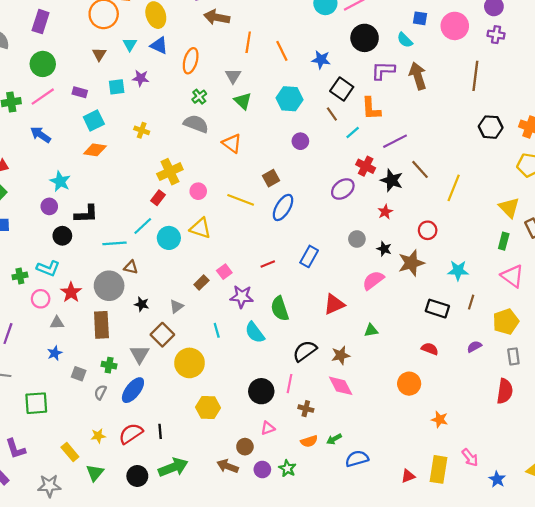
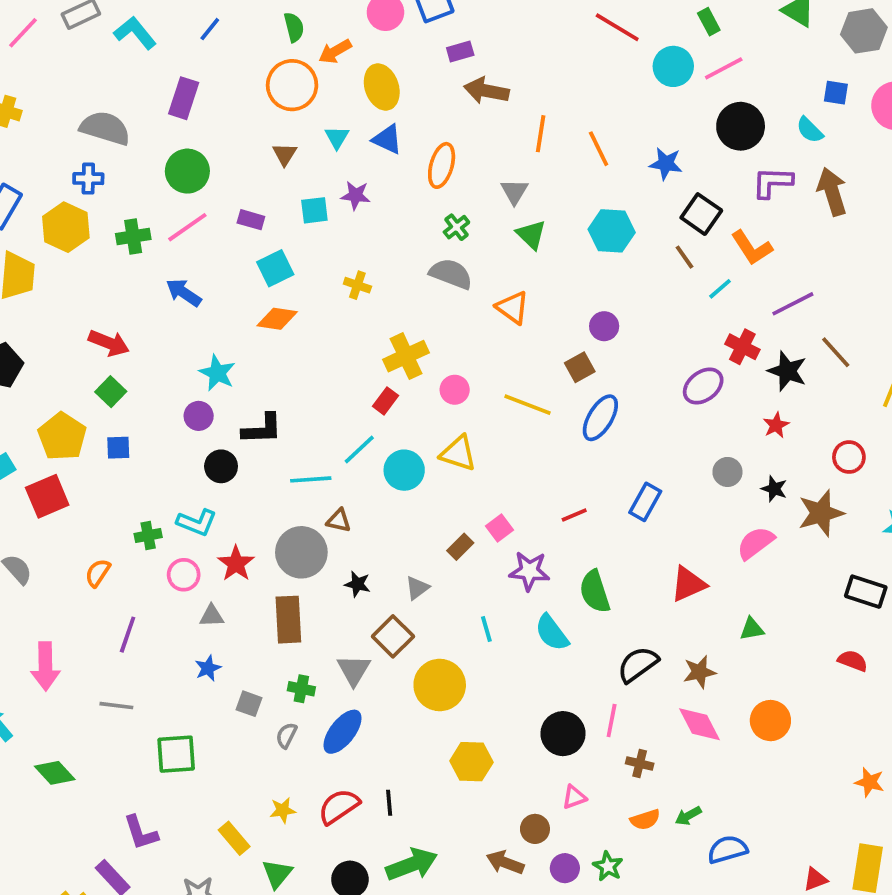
orange L-shape: (371, 109) -> (752, 248), turned -30
purple circle: (300, 141) -> (604, 326), moved
orange circle: (409, 384) -> (770, 721), moved

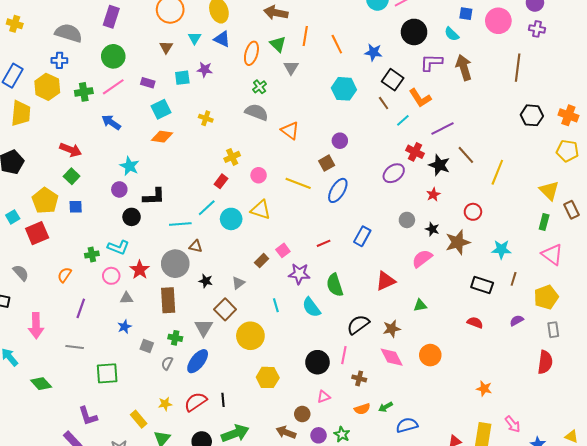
green triangle: (531, 235) -> (278, 44), moved
yellow cross: (406, 356) -> (232, 157), size x0.7

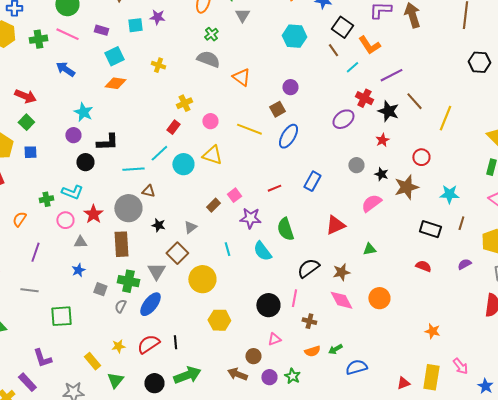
pink line: (113, 87) -> (67, 34), turned 60
green cross: (175, 338) -> (128, 281), size x1.5

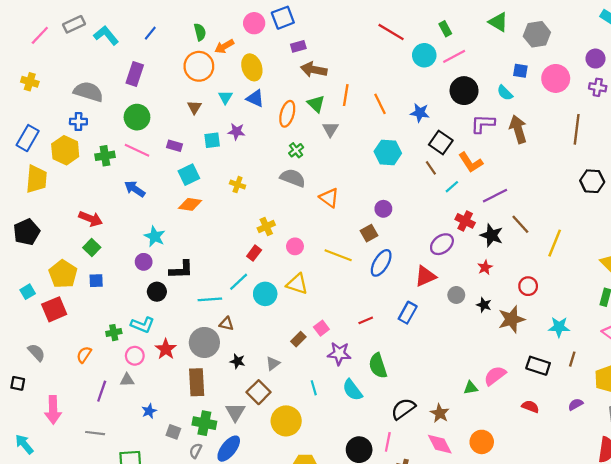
pink semicircle: (371, 203) -> (495, 376), moved
red triangle: (335, 225) -> (425, 276), moved
gray triangle: (80, 242) -> (127, 380), moved
brown star: (341, 272) -> (440, 413), turned -30

